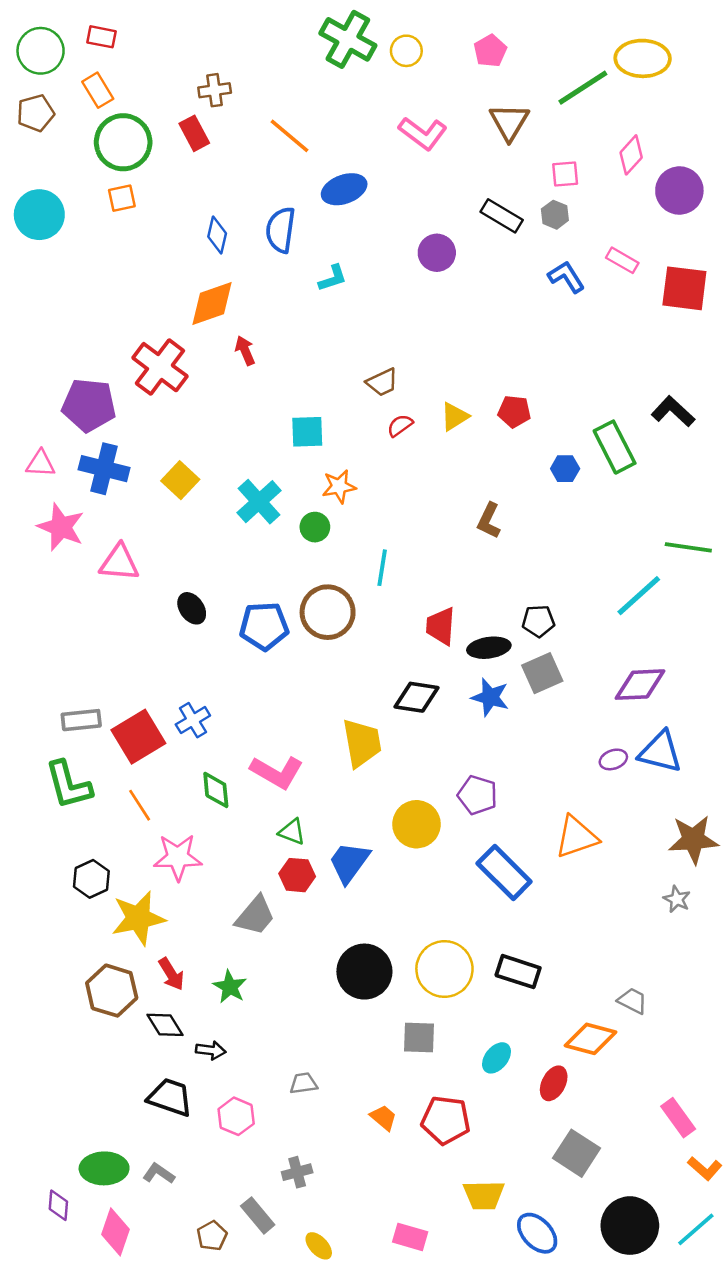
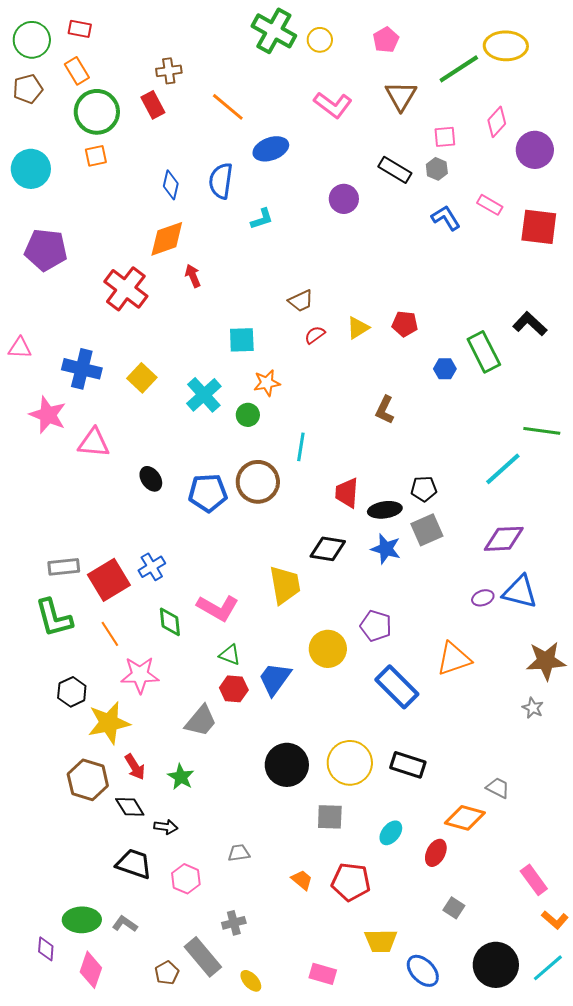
purple pentagon: (89, 405) -> (46, 250), moved
pink triangle: (41, 464) -> (20, 348), moved
gray square: (577, 1153) -> (454, 908), size x0.6
gray rectangle: (258, 1215) -> (203, 957), size x1.4

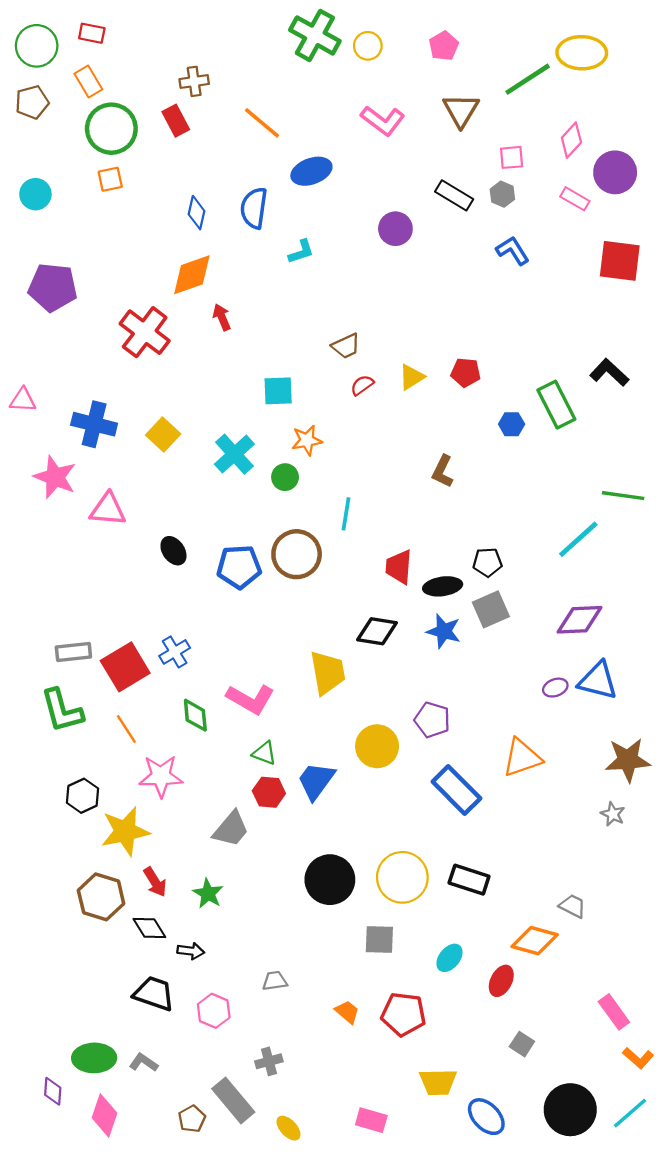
cyan circle: (31, 169) -> (35, 194), size x0.7
pink rectangle: (490, 205) -> (575, 199), moved

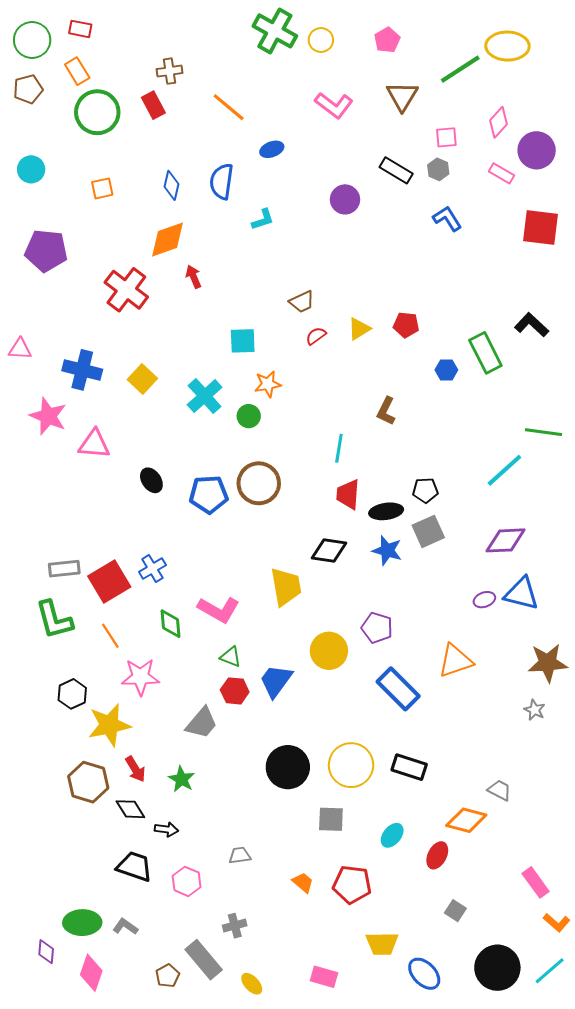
blue ellipse: (311, 171) -> (272, 149), size x0.7
orange square: (110, 179) -> (102, 188), moved
cyan line: (346, 514) -> (339, 448), moved

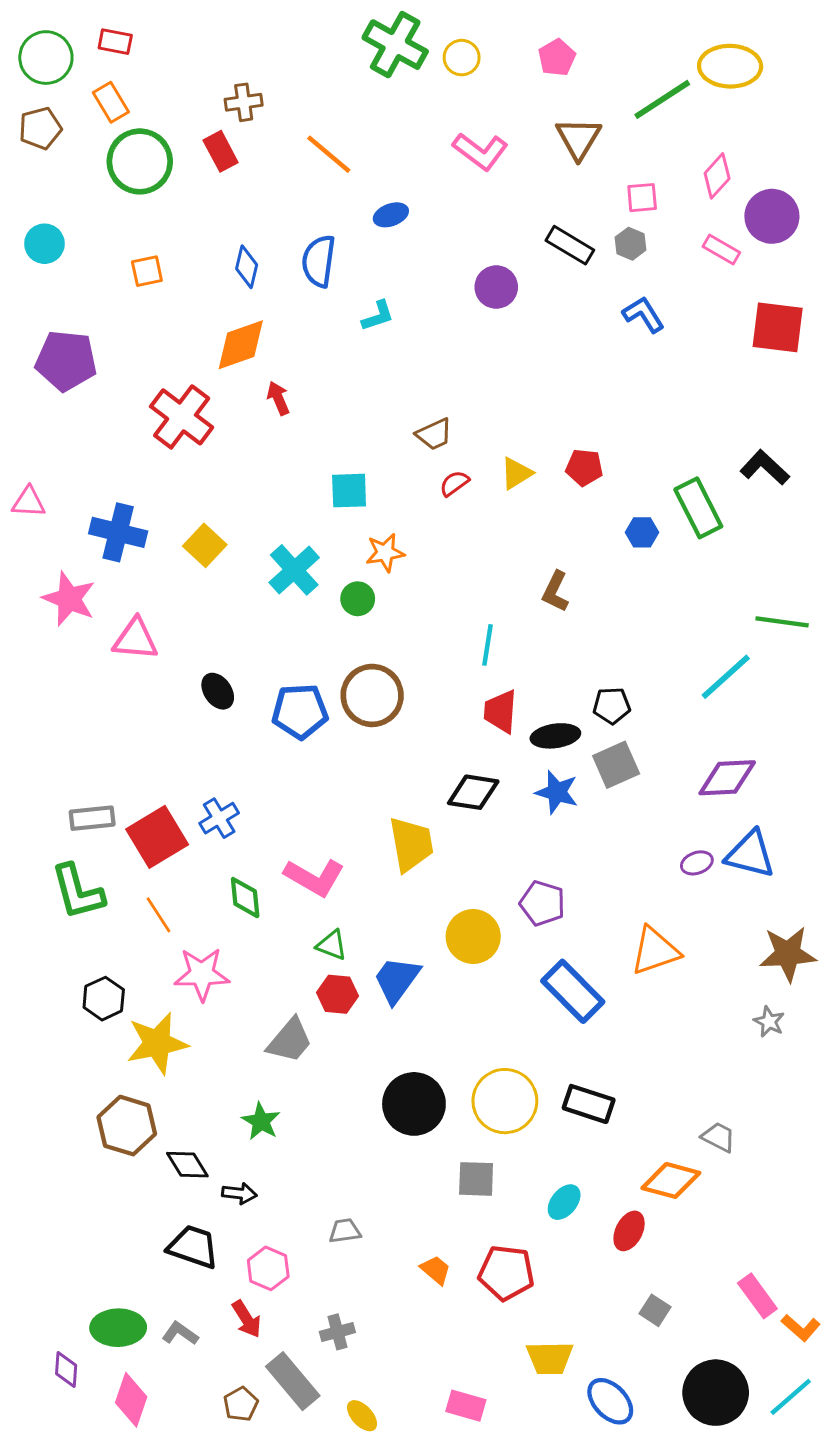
red arrow: (135, 769) -> (247, 1319), moved
pink rectangle: (536, 882) -> (757, 1296), moved

